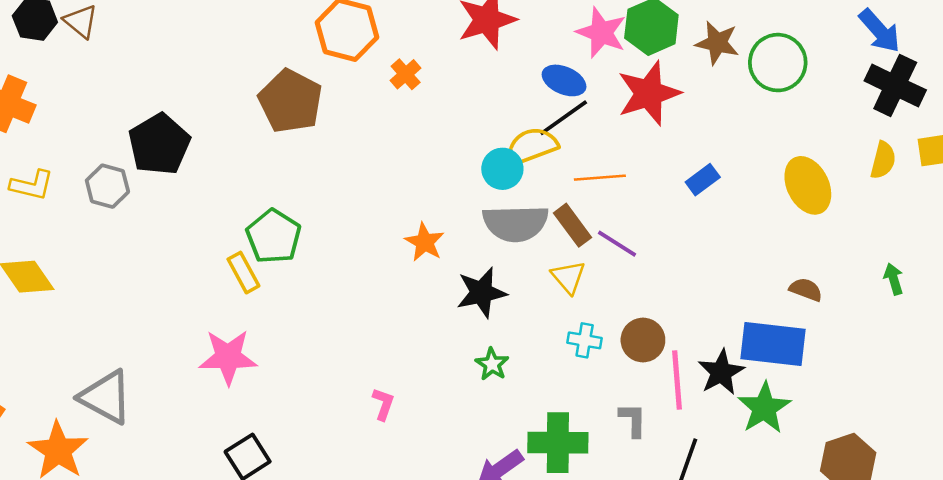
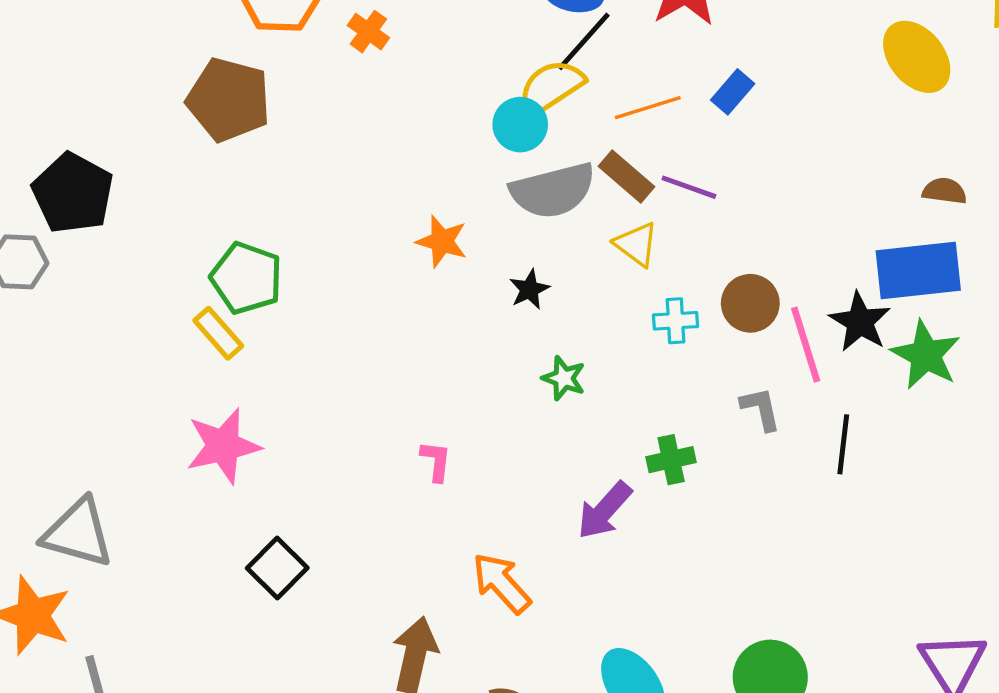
blue rectangle: (703, 180) -> (733, 92), moved
black star: (482, 293) -> (529, 289), size x0.6
green cross: (558, 443) -> (671, 460), size x0.6

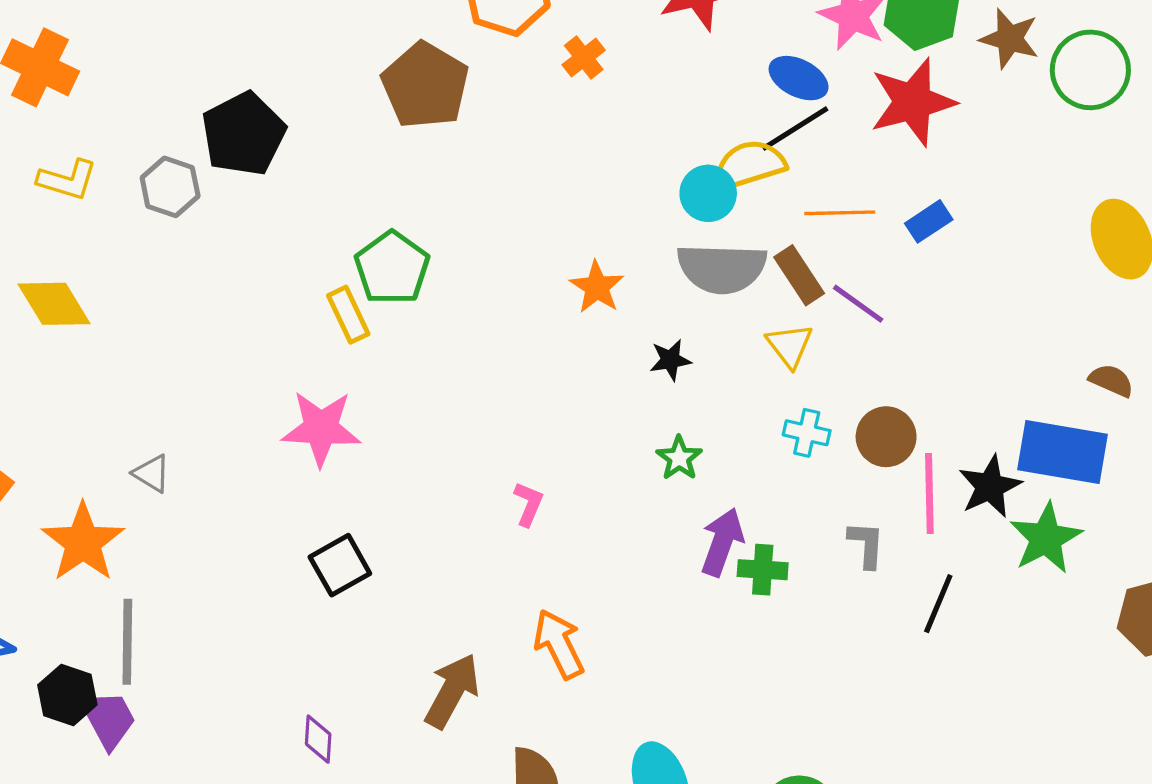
purple arrow: (604, 510) -> (722, 542), moved, turned 142
gray triangle: (78, 533) -> (152, 473), size x0.5

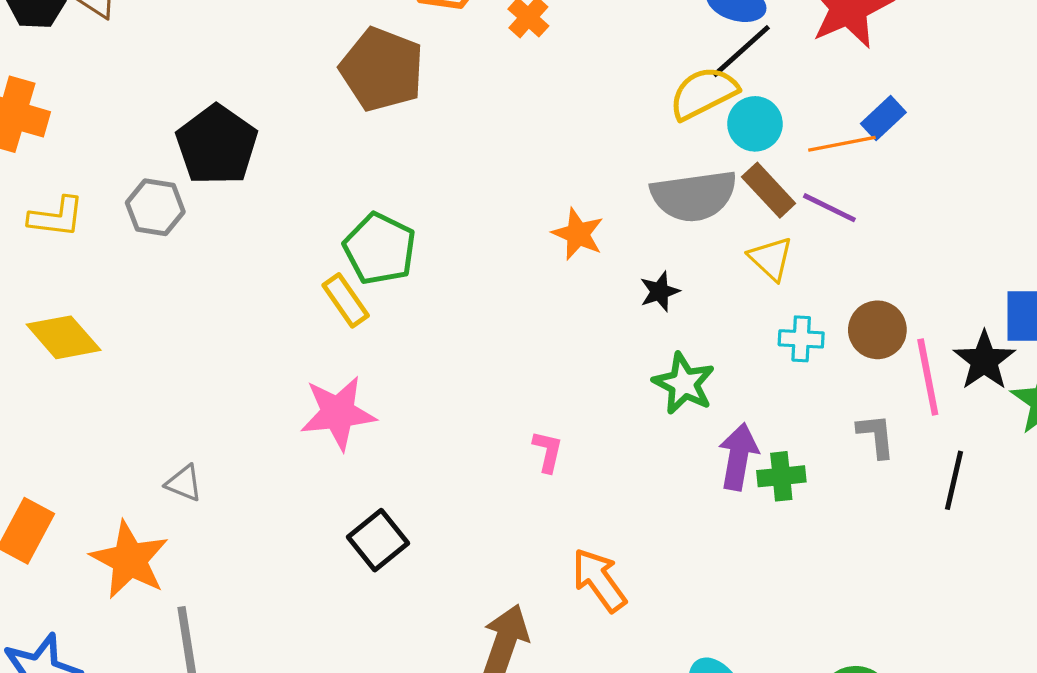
cyan circle: (708, 193) -> (755, 124), moved
orange line: (840, 213) -> (842, 144), moved
green star: (679, 458) -> (684, 383), size x1.4

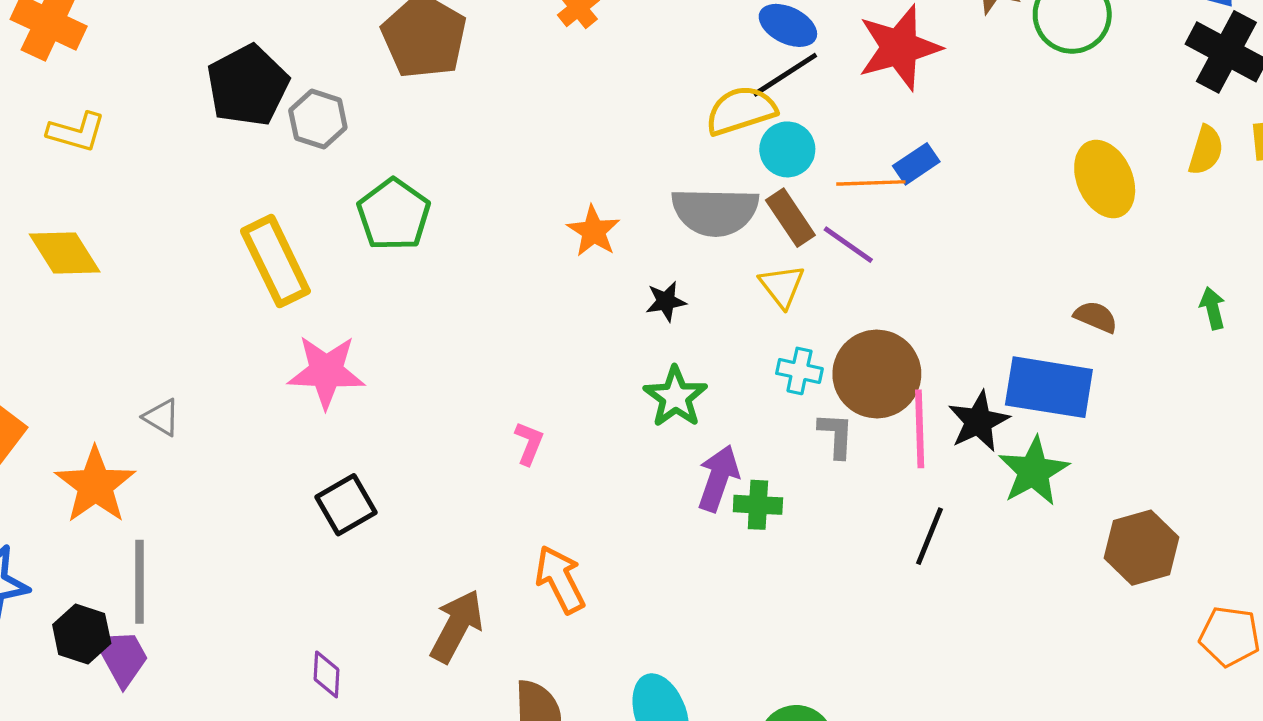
gray hexagon: (155, 207) -> (318, 119), moved
yellow rectangle: (346, 300) -> (275, 261), moved, size x1.6
brown circle: (877, 330) -> (877, 374), size x1.5
gray L-shape: (876, 436) -> (836, 435), moved

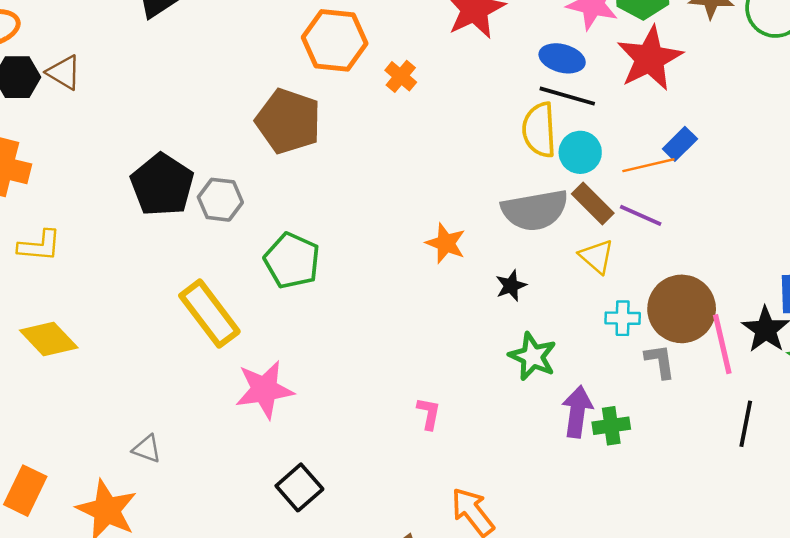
black line: (785, 75) -> (567, 96), turned 60
yellow semicircle: (741, 111) -> (539, 130), turned -64

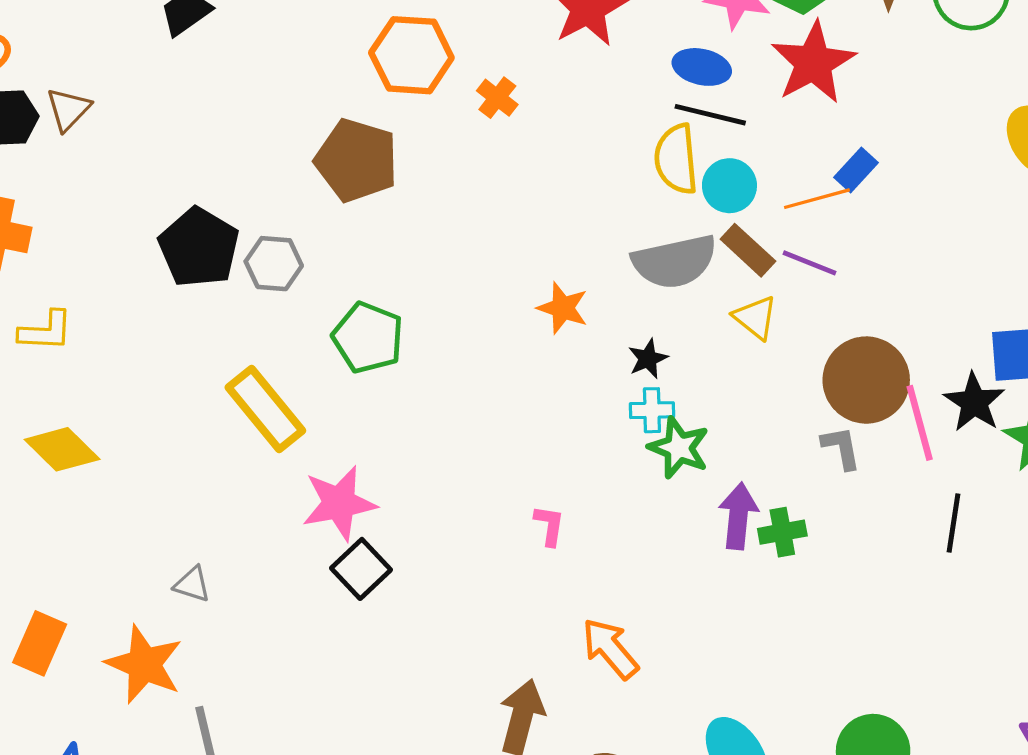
brown triangle: (64, 72) -> (68, 109), turned 45
cyan cross: (623, 318) -> (652, 410), moved
black square: (299, 487) -> (361, 569), moved

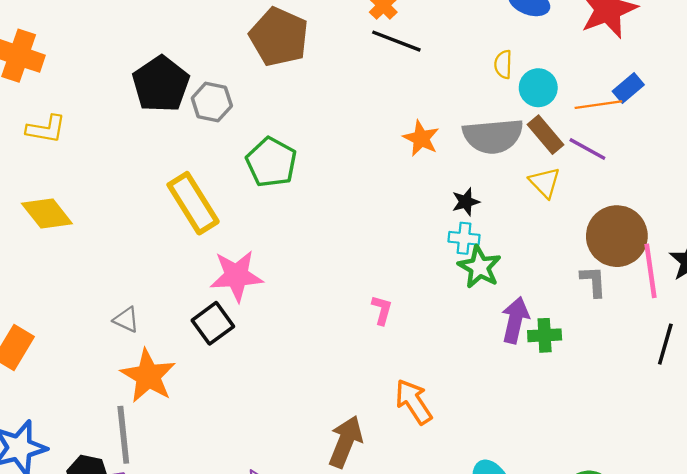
black line: (710, 115) -> (396, 41), moved
yellow semicircle: (676, 159) -> (503, 64), size x0.6
orange star: (563, 308) -> (421, 138), moved
black square: (361, 569) -> (213, 323), moved
orange star: (144, 664) -> (148, 376), moved

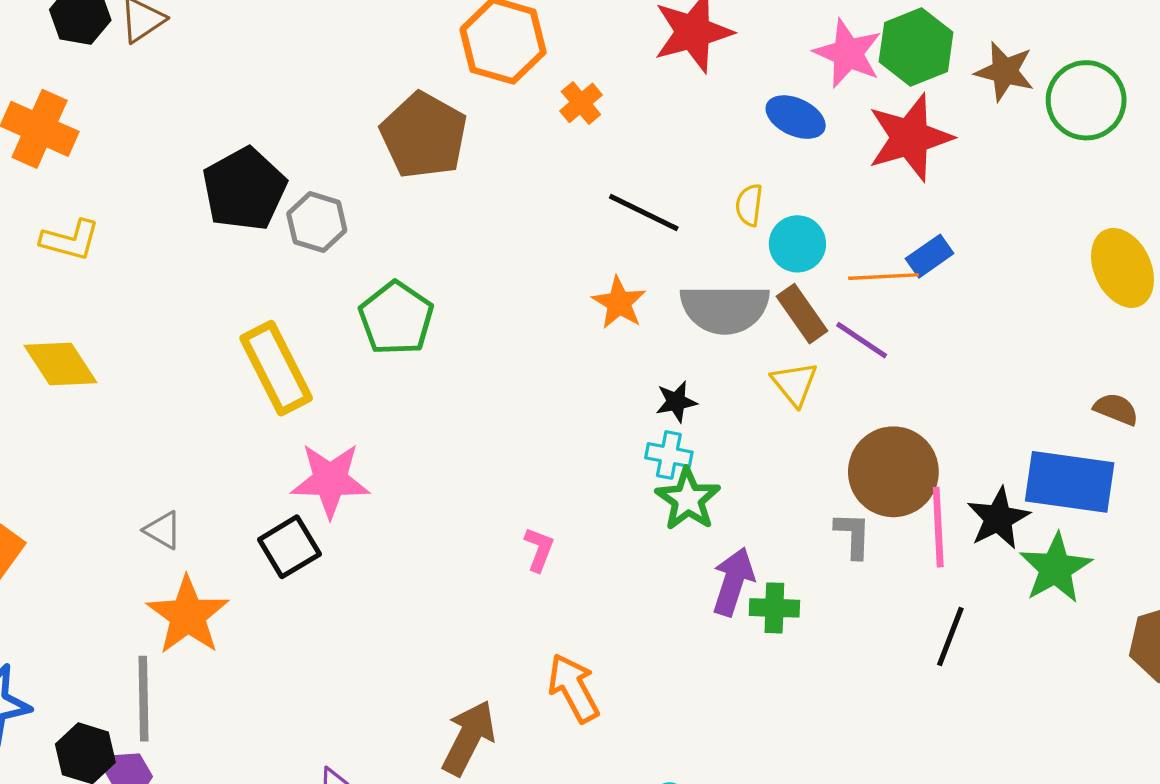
black line: (396, 41) -> (644, 213), moved

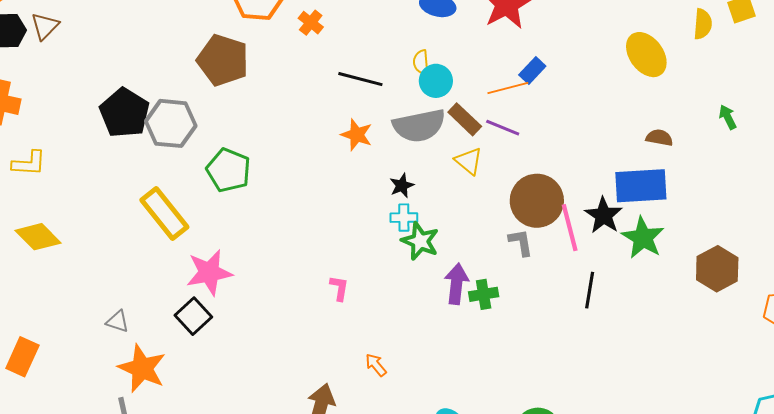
gray hexagon: (317, 222) -> (171, 123), size x1.4
cyan circle: (797, 244) -> (436, 81), moved
orange arrow: (573, 688) -> (376, 365), size x0.6

